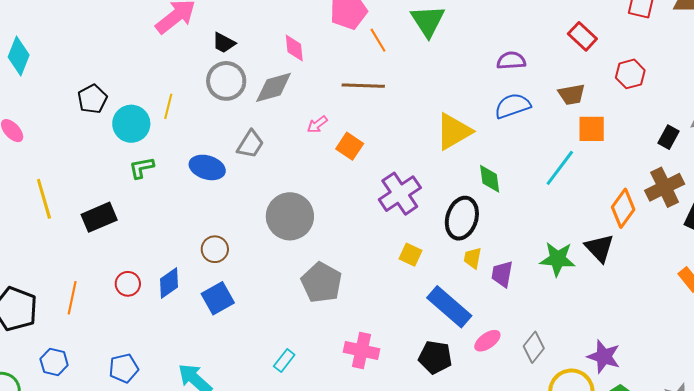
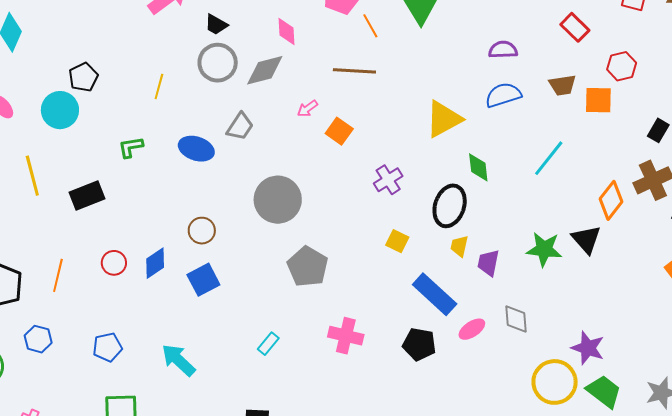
cyan circle: (131, 124) -> (60, 110), moved
orange square: (592, 129) -> (598, 100), moved
purple cross: (400, 194) -> (388, 180), size x0.7
gray diamond: (534, 347) -> (516, 319), moved, turned -44

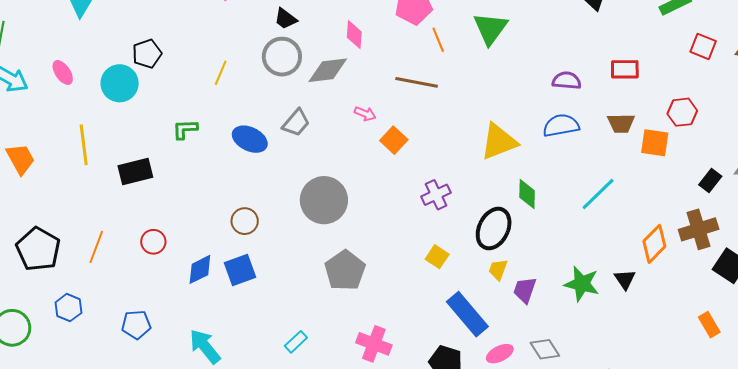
red rectangle: (575, 27) -> (625, 69), moved, turned -52
pink arrow: (307, 109) -> (365, 114), turned -130
black triangle: (586, 239) -> (625, 279), size x0.7
blue diamond: (155, 263) -> (200, 269), moved
gray diamond: (516, 319) -> (545, 349), turned -36

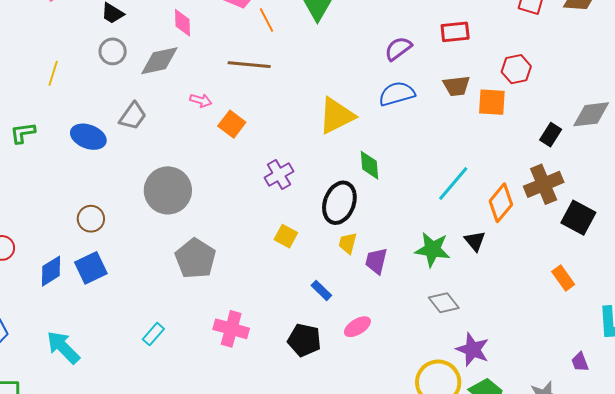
gray circle: (282, 57) -> (113, 51), size x0.7
purple semicircle: (567, 81) -> (398, 49), turned -36
cyan line: (598, 194) -> (453, 184), moved
blue rectangle: (467, 314) -> (321, 290), size x0.5
gray diamond: (545, 349) -> (444, 303), moved

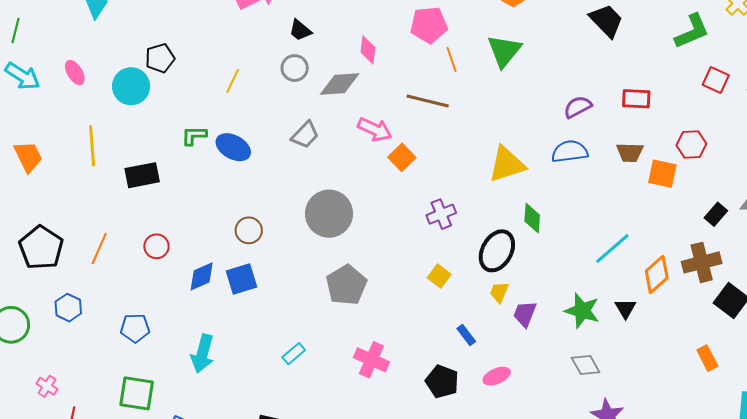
pink arrow: (201, 101) -> (375, 129), size x1.6
blue ellipse: (88, 137) -> (233, 147), moved
cyan arrow: (63, 347) -> (202, 354), turned -129

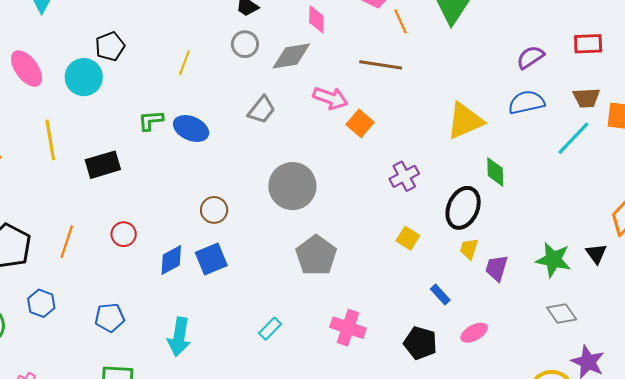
pink ellipse: (75, 72) -> (27, 69), size x1.5
cyan line: (612, 249) -> (573, 138), moved

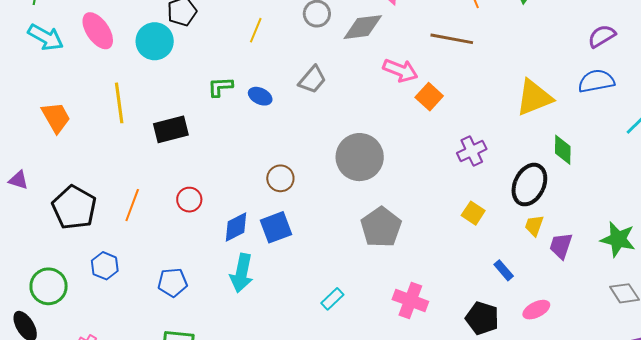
gray trapezoid: (262, 110) -> (312, 80), moved
blue ellipse: (191, 128) -> (260, 96), size x0.7
cyan arrow: (179, 337) -> (242, 273), moved

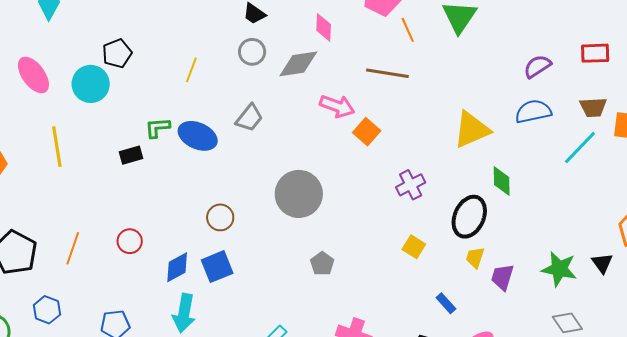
blue ellipse: (260, 96) -> (198, 136), size x1.6
black rectangle: (171, 129) -> (131, 155), moved, size x0.7
gray pentagon: (381, 227) -> (322, 264), size x0.6

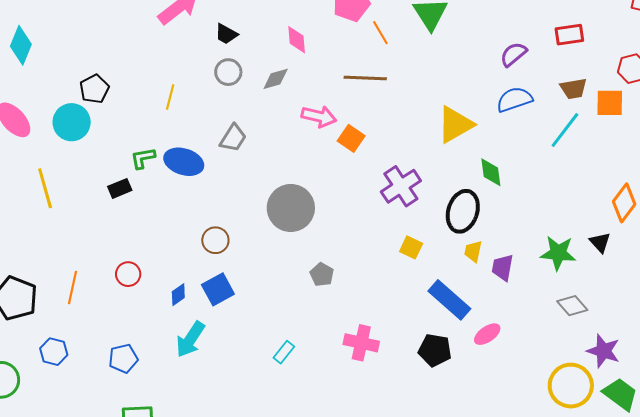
gray diamond: (298, 64) -> (276, 79), size x0.7
purple cross: (411, 185) -> (401, 186), size x1.4
blue diamond: (177, 267) -> (178, 295), size x0.7
blue rectangle: (446, 303) -> (449, 300), size x2.0
cyan arrow: (184, 313) -> (190, 339), turned 30

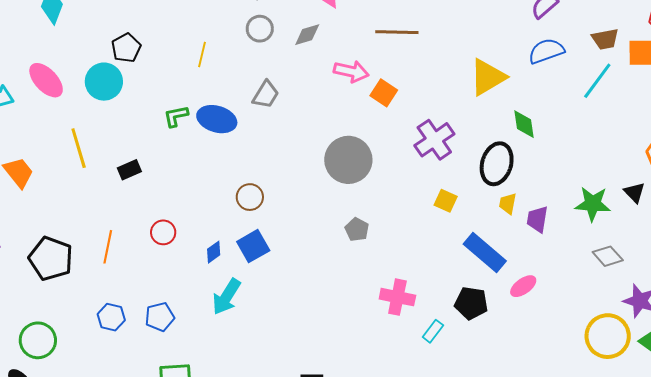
black rectangle: (120, 188) -> (129, 170), moved
gray circle: (291, 208) -> (348, 160), moved
blue hexagon: (54, 352) -> (111, 317), moved
cyan rectangle: (284, 352) -> (433, 331), moved

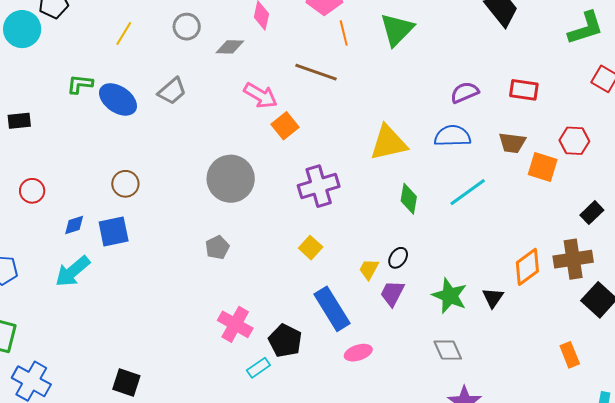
cyan line: (597, 81) -> (468, 192), moved
black ellipse: (497, 164) -> (398, 258), moved, size x0.5
black pentagon: (471, 303) -> (285, 341), moved

